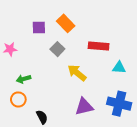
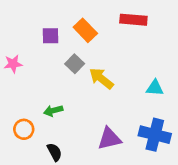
red rectangle: (99, 46) -> (133, 20), moved
yellow arrow: (77, 73) -> (101, 78), moved
green arrow: (23, 79) -> (53, 111), moved

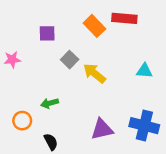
orange rectangle: (85, 30) -> (94, 26), moved
cyan triangle: (155, 88) -> (144, 71), moved

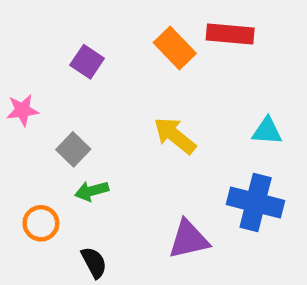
purple square: (47, 33) -> (87, 62), turned 35
gray square: (70, 60) -> (73, 149), moved
blue cross: (144, 126) -> (256, 202), moved

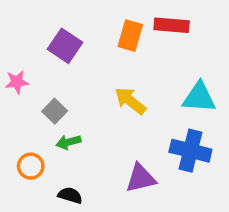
orange rectangle: (175, 48) -> (130, 36), turned 60
purple square: (87, 62) -> (65, 46), size x1.4
cyan triangle: (267, 131) -> (199, 97), size x1.5
black semicircle: (94, 262) -> (70, 195), turned -45

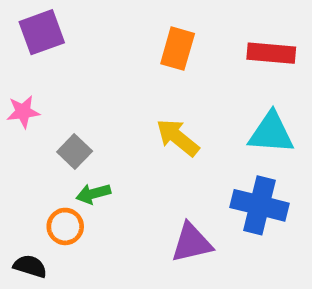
red rectangle: (172, 25) -> (271, 53), moved
purple square: (65, 46) -> (42, 32), moved, turned 36
orange circle: (31, 166) -> (65, 226), moved
black semicircle: (70, 195) -> (30, 266), moved

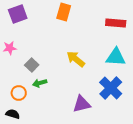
orange rectangle: (178, 49) -> (64, 12), moved
blue cross: (259, 205) -> (111, 88), turned 30
orange circle: (65, 226) -> (19, 93), moved

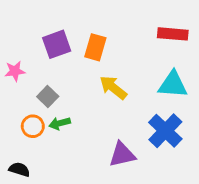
orange rectangle: (64, 12) -> (95, 47), moved
purple square: (18, 14) -> (57, 44), moved
orange circle: (19, 93) -> (33, 126), moved

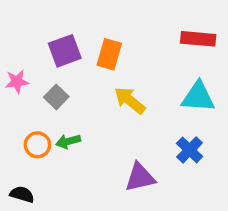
gray square: (48, 96) -> (56, 97), moved
blue cross: (165, 131) -> (190, 150), size x0.7

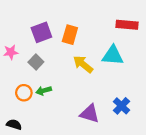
cyan triangle: (198, 97) -> (113, 55), moved
blue cross: (190, 150) -> (121, 106), moved
purple triangle: (140, 177) -> (90, 114), turned 30

